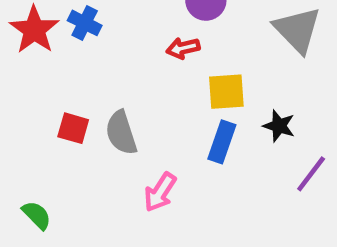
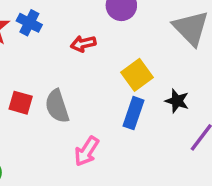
red arrow: (183, 48) -> (83, 44), moved
yellow square: (226, 92) -> (137, 75), turned -32

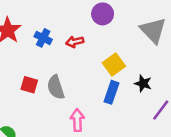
blue cross: (29, 23) -> (43, 38), moved
pink arrow: (87, 151) -> (77, 120), turned 145

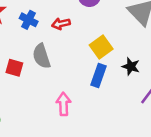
gray semicircle: (56, 87) -> (42, 56), moved

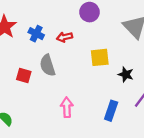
yellow square: (101, 47) -> (100, 57), turned 30
blue rectangle: (98, 76) -> (111, 111), moved

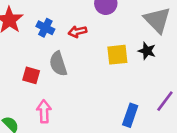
black star: (126, 74) -> (147, 51), moved
pink arrow: (67, 107) -> (44, 111), moved

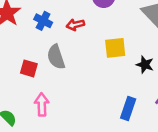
black star: (147, 51) -> (145, 65), moved

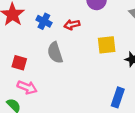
red square: (29, 68) -> (19, 63), moved
pink arrow: (42, 105) -> (27, 87), moved, turned 114

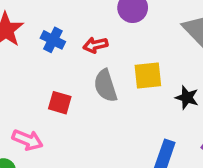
gray semicircle: (55, 53) -> (106, 86), moved
red square: (19, 63) -> (60, 103), moved

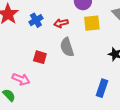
blue cross: (53, 40) -> (36, 20), turned 32
yellow square: (148, 76) -> (92, 23), moved

